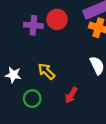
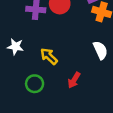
white star: (13, 75) -> (15, 47), moved

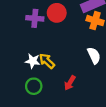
white star: (15, 47) -> (33, 61), moved

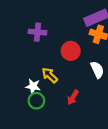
red circle: (57, 13) -> (71, 51), moved
white star: (33, 61) -> (33, 86), moved

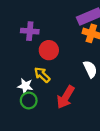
red circle: (71, 51) -> (49, 50), moved
red arrow: (73, 97) -> (66, 97), size x1.5

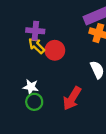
yellow arrow: (42, 75) -> (36, 46), moved

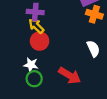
red circle: (55, 50) -> (40, 41), moved
red arrow: (72, 98) -> (70, 75), turned -90

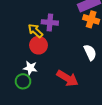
purple cross: (35, 12) -> (50, 22), moved
green circle: (34, 79) -> (23, 81), moved

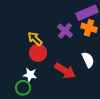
purple cross: (50, 22) -> (65, 31), moved, turned 35
red arrow: (67, 78) -> (65, 71), moved

